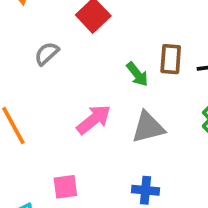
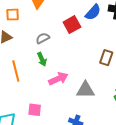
green arrow: (137, 74) -> (42, 59), moved

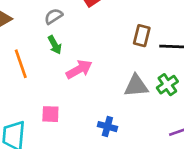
gray triangle: (85, 90) -> (136, 86), moved

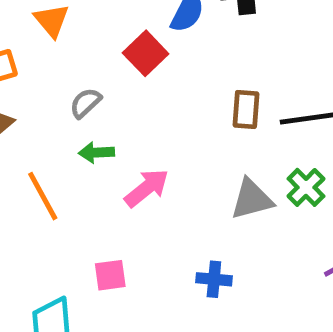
green arrow: (55, 45) -> (96, 152), turned 126

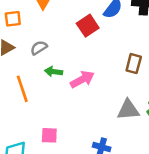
gray semicircle: (85, 103) -> (39, 48), moved
pink arrow: (147, 188) -> (82, 79), moved

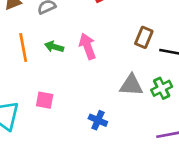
green arrow: (54, 72) -> (54, 47), moved
pink arrow: (82, 79) -> (88, 46), turned -90

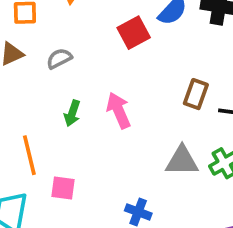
orange line: (23, 47) -> (29, 155), moved
green arrow: (54, 47) -> (72, 113), turned -84

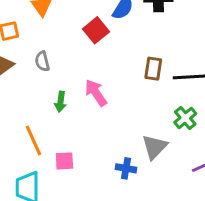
gray semicircle: (59, 59) -> (42, 61), turned -66
gray triangle: (182, 161) -> (155, 147), moved, turned -36

